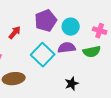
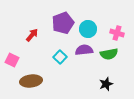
cyan square: (43, 55) -> (60, 57), size x0.6
black star: (72, 84) -> (106, 84), moved

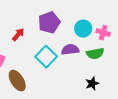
cyan circle: (88, 29) -> (83, 29), moved
cyan square: (60, 57) -> (46, 57), size x1.5
brown ellipse: (31, 81) -> (17, 81), turned 65

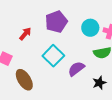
purple semicircle: (70, 50) -> (76, 69), moved, turned -30

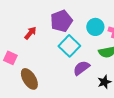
cyan square: (53, 56) -> (69, 46), moved

